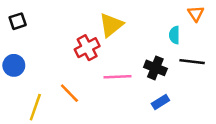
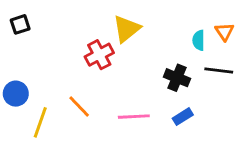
orange triangle: (196, 14) -> (224, 32), moved
blue circle: (14, 65) -> (16, 94), moved
pink line: (117, 77) -> (134, 117), moved

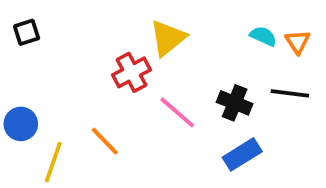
cyan semicircle: (199, 40) -> (263, 36), moved, turned 114
pink line: (134, 117) -> (177, 112), moved, turned 44
blue rectangle: (183, 117) -> (242, 154), size x1.4

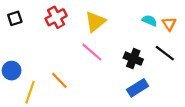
red cross: (132, 72) -> (56, 17), moved
black line: (290, 93) -> (165, 53), turned 30
pink line: (177, 112) -> (92, 52), moved

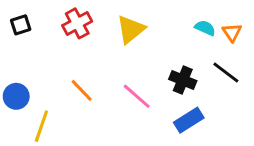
pink line: (92, 52) -> (137, 96), moved
orange line: (59, 80) -> (82, 90), moved

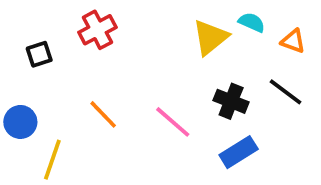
black square: (21, 25) -> (39, 54), moved
cyan semicircle: (205, 28) -> (252, 22), moved
yellow triangle: (131, 29) -> (210, 37), moved
orange triangle: (232, 32) -> (293, 41), turned -36

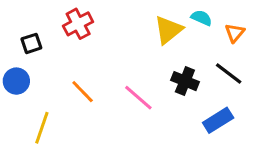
orange triangle: (293, 41) -> (235, 33), turned 50
blue circle: (20, 122) -> (16, 81), moved
blue rectangle: (239, 152) -> (218, 120), moved

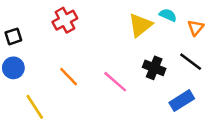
black square: (31, 43) -> (13, 36), moved
yellow line: (42, 128) -> (35, 107), turned -52

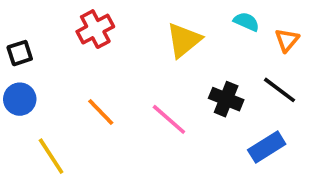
yellow triangle: (140, 25) -> (184, 40), moved

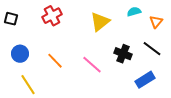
cyan semicircle: (246, 22) -> (134, 12), turned -40
black square: (20, 53) -> (11, 19), moved, turned 32
blue circle: (20, 99) -> (20, 54), moved

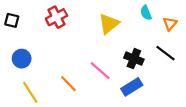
cyan semicircle: (134, 12) -> (146, 13), turned -96
orange line: (55, 61) -> (68, 84), moved
blue rectangle: (145, 80) -> (132, 87), moved

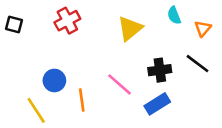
blue circle: (22, 59) -> (54, 80), moved
black cross: (134, 59) -> (160, 70), turned -30
orange line: (68, 84) -> (82, 100), turned 36

